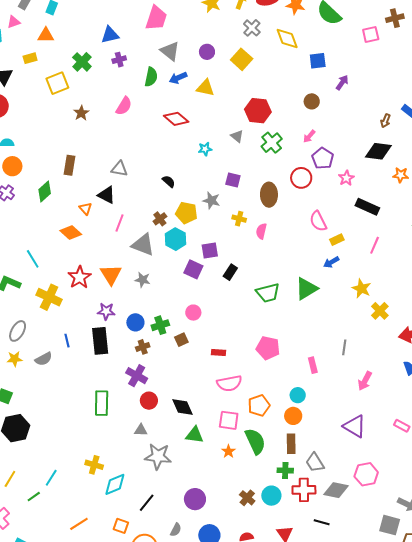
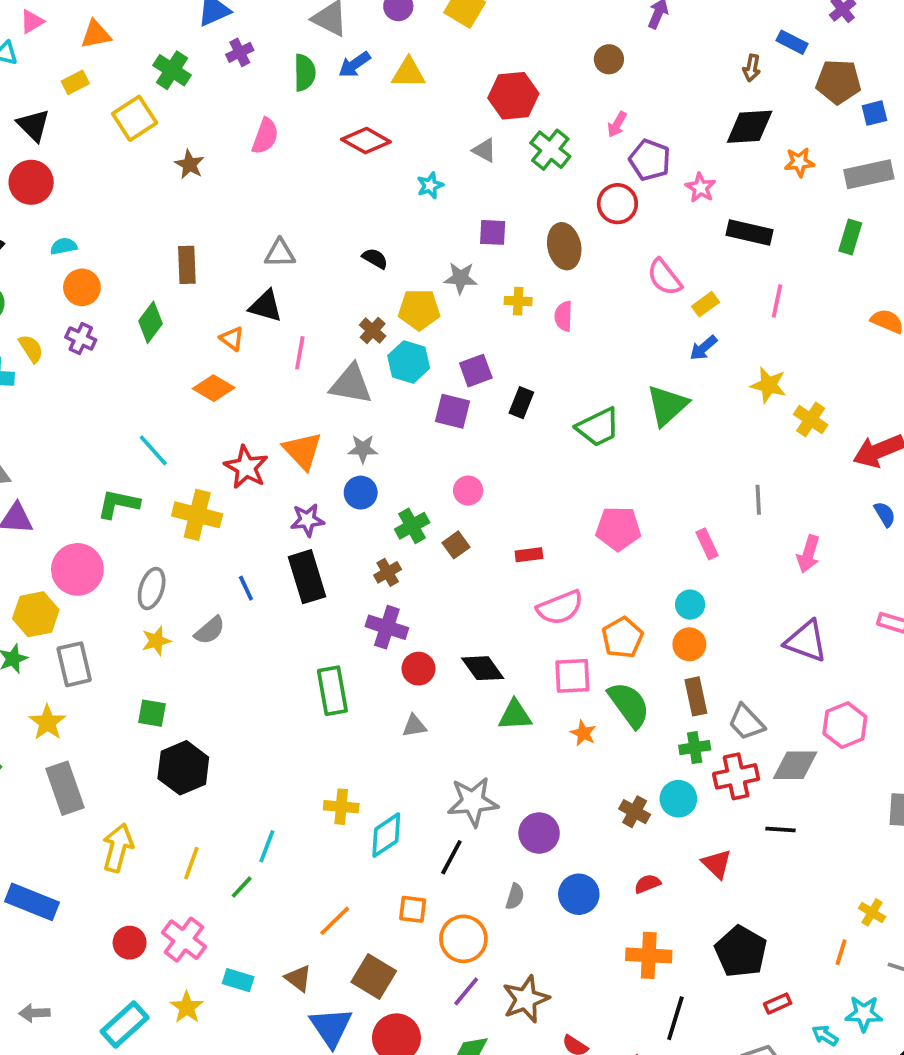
blue circle: (135, 322) -> (361, 493), moved
gray star: (158, 456) -> (473, 802), moved

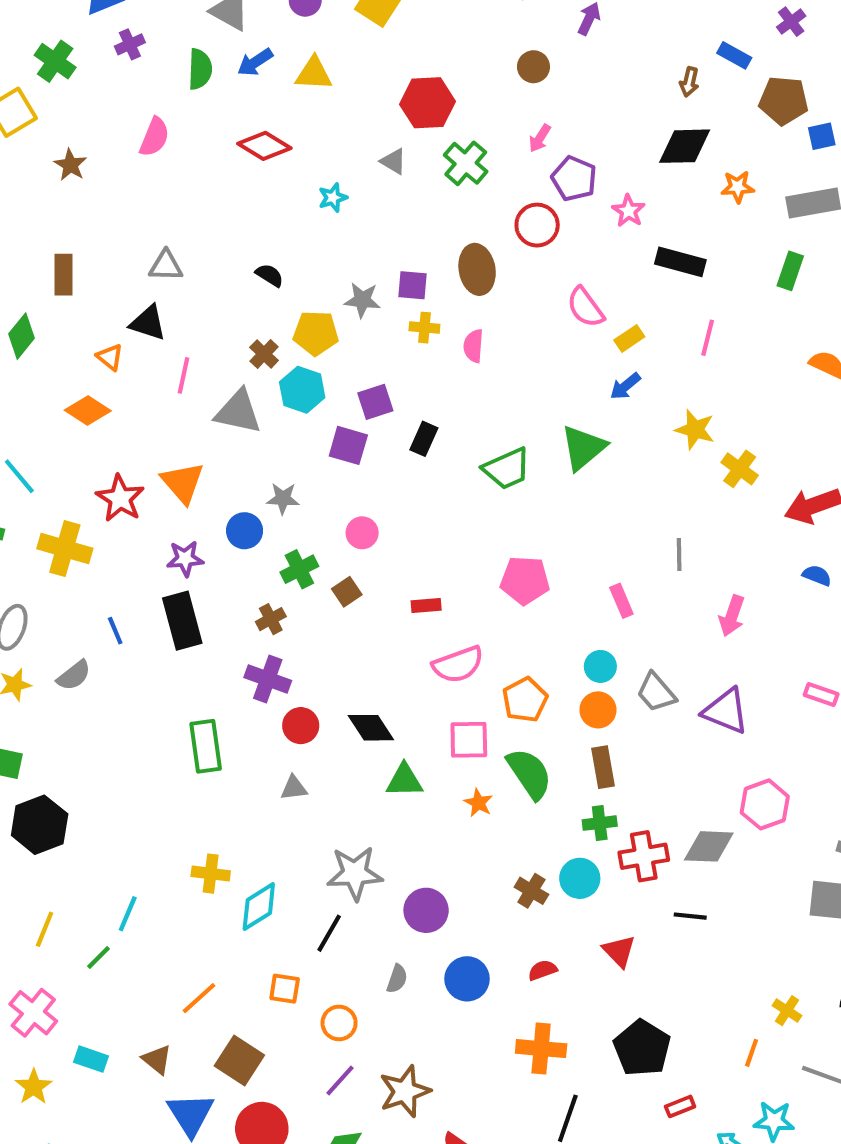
purple square: (493, 232) -> (413, 285), moved
gray star: (363, 449) -> (283, 499), moved
blue semicircle: (885, 514) -> (817, 575), turned -40
gray trapezoid: (746, 722) -> (656, 692), moved
orange circle: (463, 939) -> (339, 1023), size x0.7

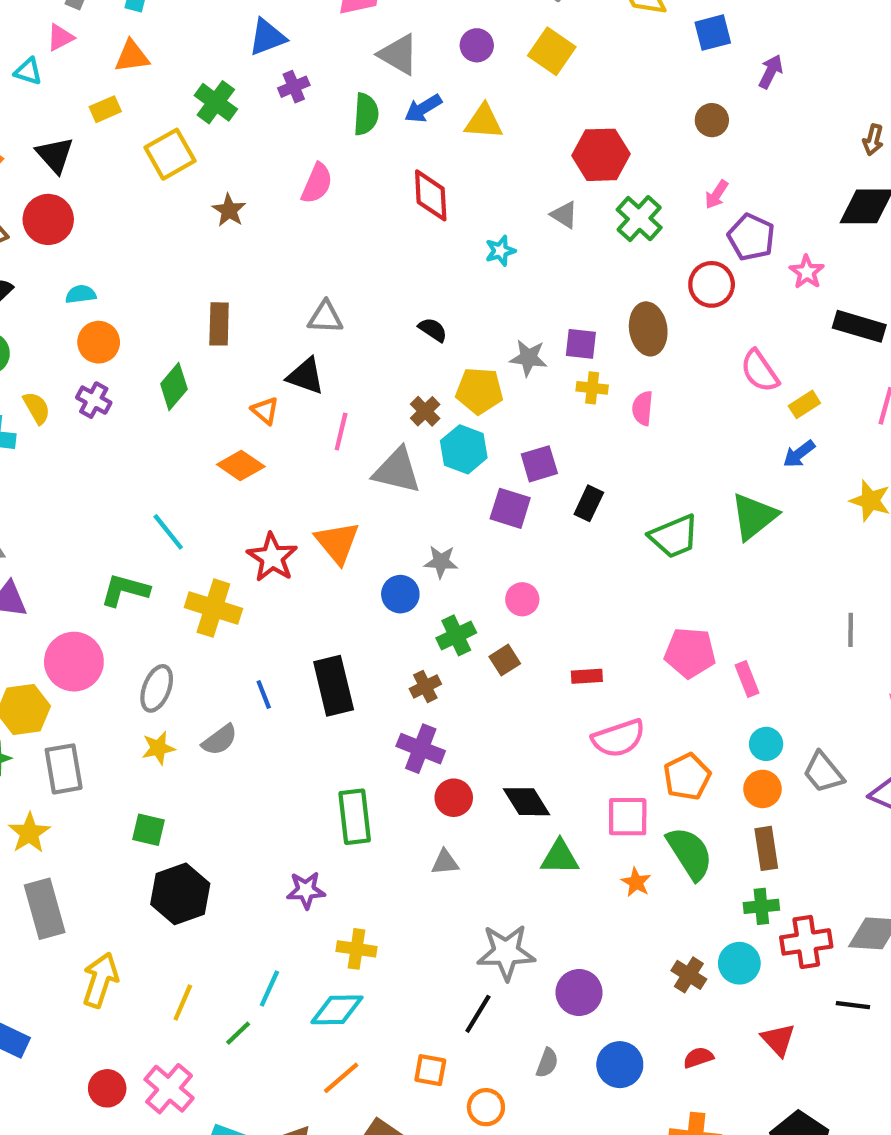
red diamond: (264, 146) -> (431, 195), turned 54
purple star: (185, 559) -> (306, 890), moved
pink rectangle: (621, 601) -> (747, 679), moved
cyan diamond: (259, 906) -> (337, 1010), moved, turned 30

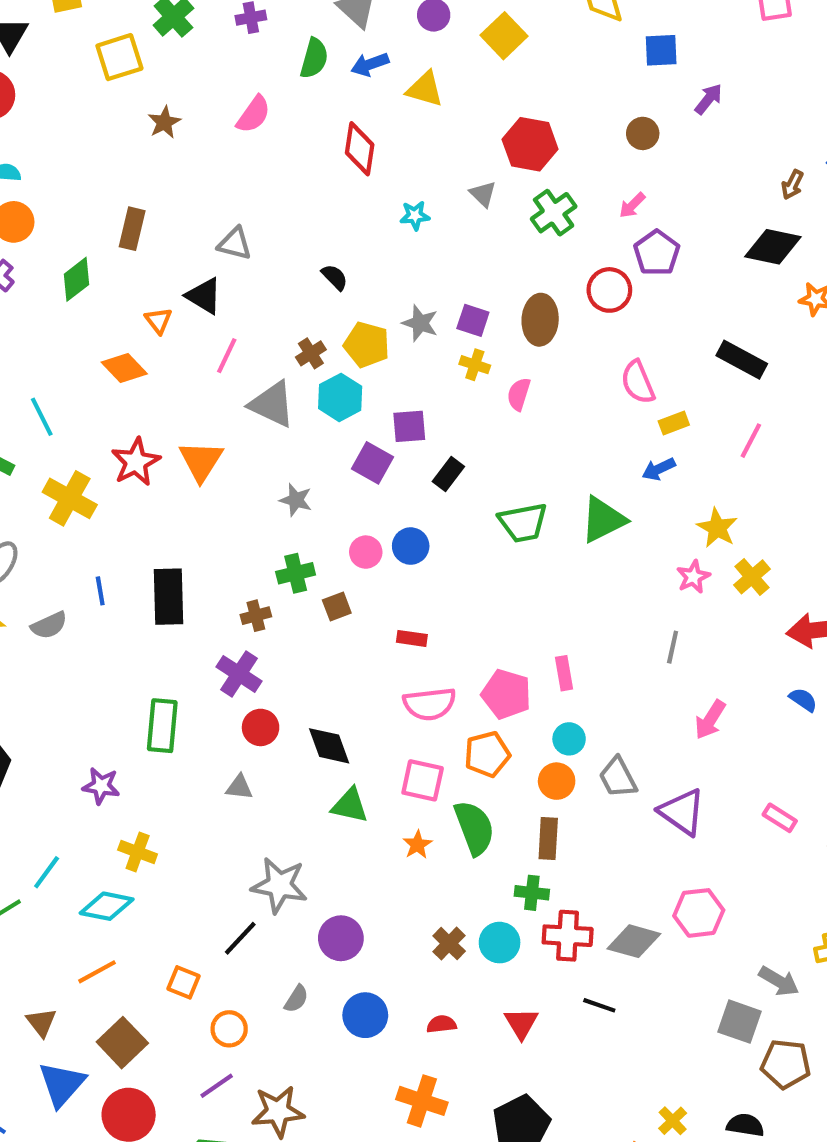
pink star: (807, 272) -> (693, 577), moved
blue circle: (400, 594) -> (411, 546), moved
pink pentagon: (690, 653) -> (506, 694), moved

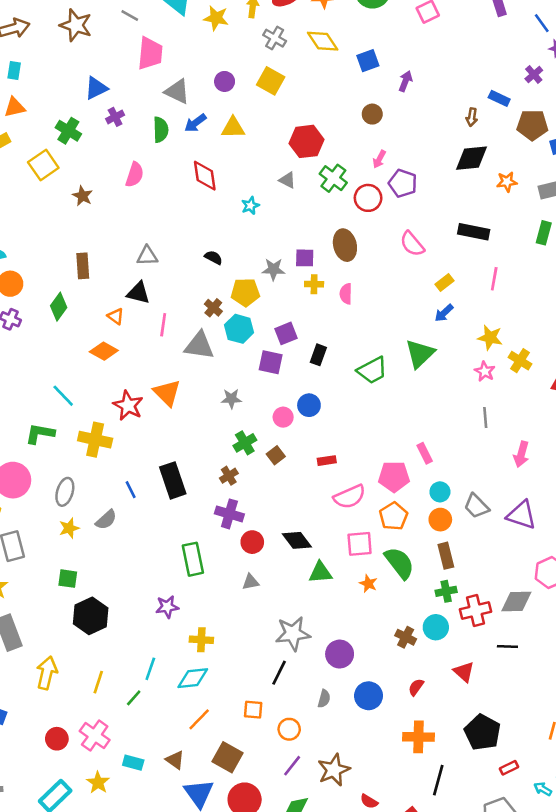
red circle: (609, 290) -> (368, 198), moved
pink semicircle: (638, 382) -> (412, 244), moved
red semicircle: (441, 1024) -> (416, 687), turned -30

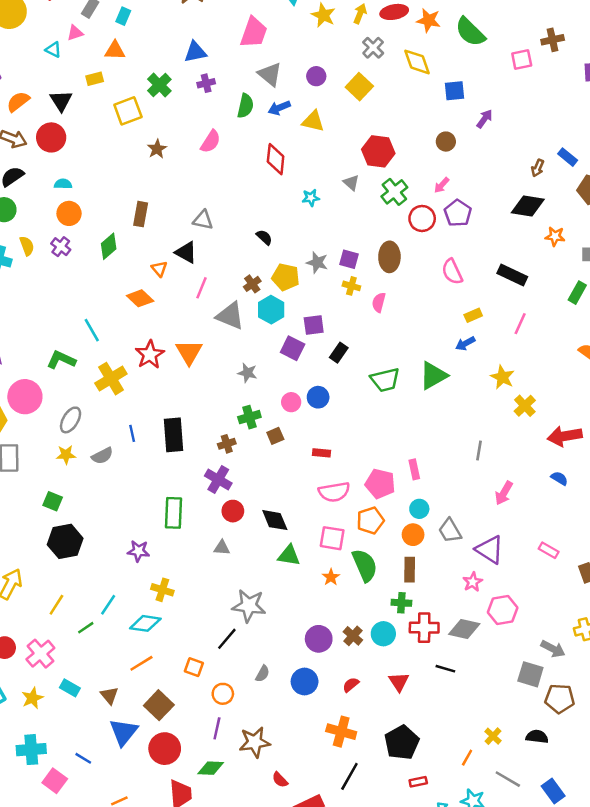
pink star: (485, 371) -> (473, 582), moved
yellow cross: (95, 440) -> (111, 379), turned 32
purple circle: (340, 654) -> (319, 639), moved
purple line: (292, 766) -> (217, 728), turned -40

